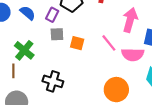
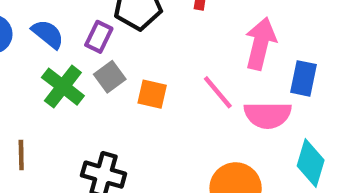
gray square: (57, 34) -> (110, 77), turned -32
green cross: (24, 50) -> (63, 87), moved

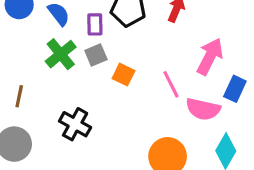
purple rectangle: (99, 37) -> (95, 24), turned -40

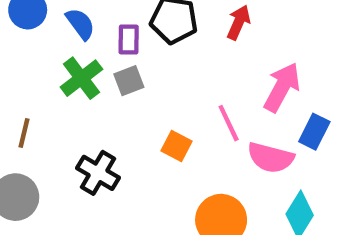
orange square: (123, 75) -> (176, 146), moved

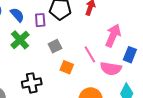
gray square: (129, 81) -> (55, 46), moved
black cross: (98, 173) -> (32, 83), turned -36

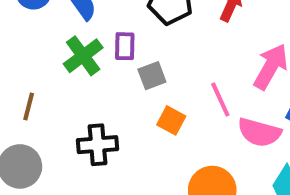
purple rectangle: (40, 20) -> (125, 46), moved

